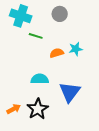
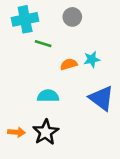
cyan cross: (21, 16) -> (25, 19), turned -30
blue triangle: (70, 92) -> (101, 98), moved, turned -30
orange arrow: (14, 109) -> (17, 132), turned 32

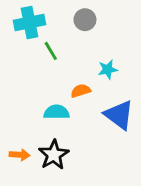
green line: (43, 44) -> (51, 51), turned 42
orange semicircle: (69, 64) -> (81, 91), moved

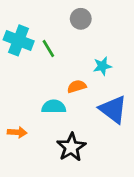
cyan cross: (29, 23) -> (19, 40), moved, turned 32
orange arrow: (20, 155) -> (17, 132), moved
black star: (54, 155) -> (71, 147), moved

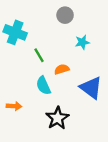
green line: (48, 49) -> (39, 55), moved
cyan star: (102, 66) -> (82, 42), moved
cyan semicircle: (54, 107) -> (43, 86), turned -114

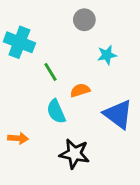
black star: (57, 118) -> (74, 154), turned -30

